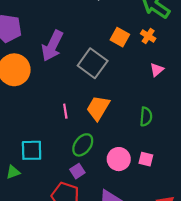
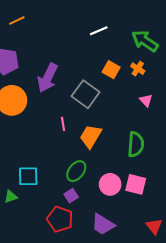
pink triangle: (157, 70) -> (146, 100), turned -32
pink line: (65, 111) -> (63, 124), moved
green semicircle: (146, 117) -> (136, 144), size x1.4
pink square: (146, 159) -> (136, 184), size x1.5

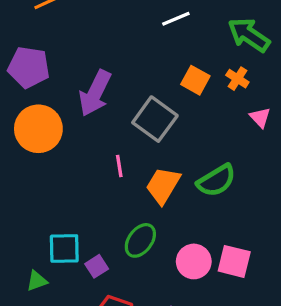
pink triangle: (146, 100) -> (260, 117), moved
green semicircle: (136, 144) -> (216, 181), moved, turned 55
purple square: (71, 196) -> (97, 266), moved

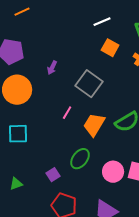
orange square: (195, 80) -> (110, 48), moved
purple arrow: (95, 93) -> (52, 68), size x0.5
pink line: (119, 166) -> (67, 113), turned 40
cyan square: (64, 249) -> (18, 134), moved

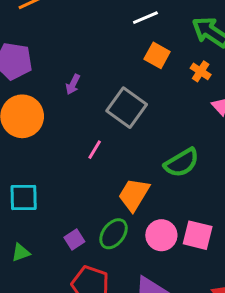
orange trapezoid: (94, 125) -> (134, 195), moved
cyan square: (18, 134) -> (24, 197), moved
green ellipse: (80, 159) -> (114, 234), moved

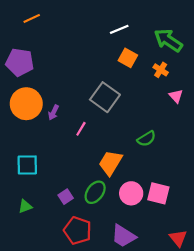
purple arrow: (73, 84) -> (54, 112), moved
green semicircle: (182, 163) -> (146, 139), size x0.7

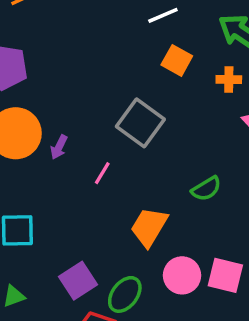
orange cross: (161, 70) -> (229, 80), turned -32
green ellipse: (95, 192) -> (125, 294), moved
purple square: (66, 197) -> (78, 281), size x1.5

